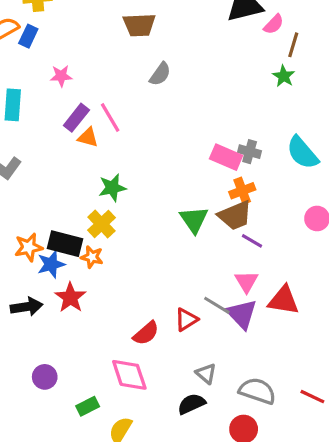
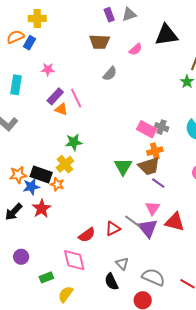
pink semicircle: (274, 24) -> (136, 49), moved
black arrow: (27, 307) -> (14, 212), turned 138
black semicircle: (191, 404) -> (111, 282), turned -96

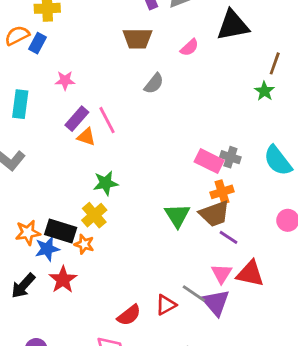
red triangle: (175, 222) -> (250, 274), moved

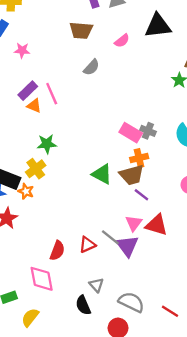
pink star: (65, 81) -> (22, 50), moved
green triangle: (177, 216) -> (102, 174), turned -35
red semicircle: (129, 315) -> (57, 251), turned -36

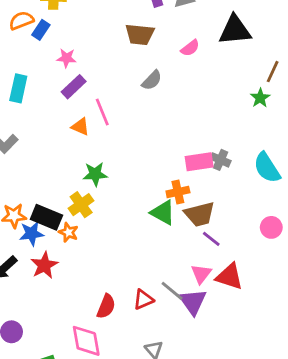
purple rectangle: (28, 91) -> (74, 87), moved
pink rectangle: (131, 133) -> (199, 162), turned -40
orange cross: (139, 158) -> (178, 192), moved

